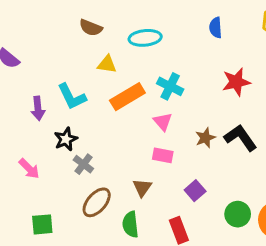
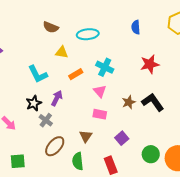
orange rectangle: (127, 97) -> (76, 74), size x0.6
purple arrow: (38, 108) -> (57, 98), moved, turned -147

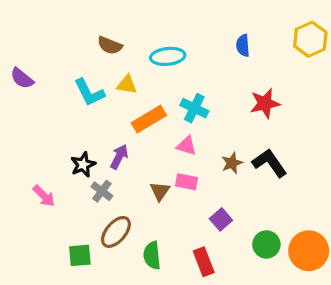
cyan L-shape: (38, 74) -> (89, 92), moved
orange rectangle: (76, 74) -> (149, 119), size x1.5
pink triangle: (100, 91) -> (186, 146), turned -32
brown triangle: (86, 136) -> (160, 191), moved
green square: (18, 161) -> (80, 255), moved

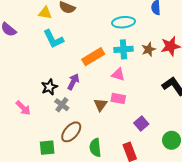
cyan ellipse: (168, 56) -> (123, 22), moved
yellow triangle: (127, 85) -> (45, 13), moved
cyan cross: (194, 108) -> (123, 49), turned -30
brown star: (232, 163) -> (149, 49), moved

